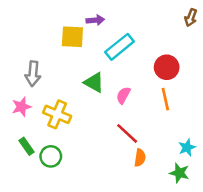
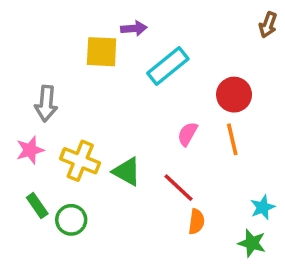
green triangle: (94, 83) -> (127, 172), moved
pink semicircle: (123, 95) -> (187, 134), moved

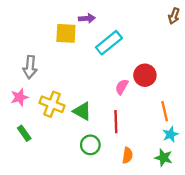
red circle: (234, 95) -> (145, 75), moved
orange line: (232, 139) -> (165, 111), moved
red line: (179, 188) -> (116, 122), turned 45
green circle: (71, 220) -> (90, 145), moved
orange semicircle: (196, 222) -> (128, 155), moved

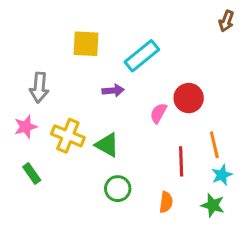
purple arrow: (87, 18) -> (113, 90), moved
red line: (116, 122) -> (181, 161), moved

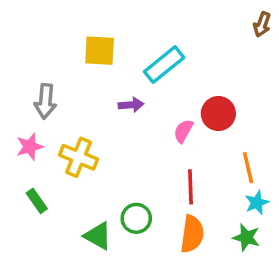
green triangle: (107, 145) -> (98, 236), moved
red line: (181, 161) -> (190, 187), moved
orange semicircle: (166, 202) -> (192, 234), size x1.5

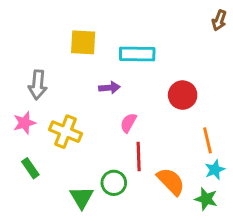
cyan rectangle: (164, 65) -> (137, 54), turned 40
pink semicircle: (183, 131) -> (128, 123), moved
red line: (190, 187) -> (139, 156), moved
orange semicircle: (192, 234) -> (171, 181), moved, turned -52
green triangle: (98, 236) -> (82, 197), turned 30

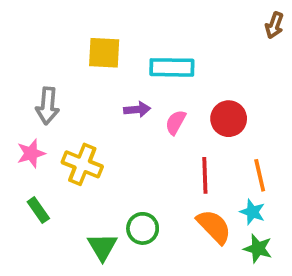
pink semicircle: (128, 123) -> (176, 122), moved
red line: (139, 156) -> (205, 175), moved
cyan star: (215, 170) -> (252, 212), moved, turned -30

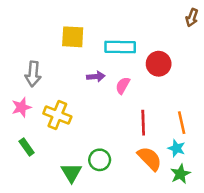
red circle: (229, 119) -> (159, 64), moved
green star: (258, 249) -> (180, 174), turned 30

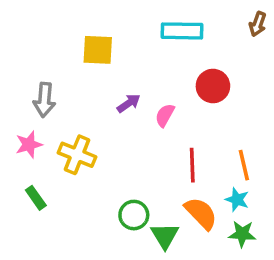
cyan rectangle: (120, 47) -> (182, 31), moved
purple arrow: (96, 77) -> (129, 103), turned -30
green triangle: (71, 173) -> (165, 236), moved
green star: (180, 174) -> (242, 234), turned 30

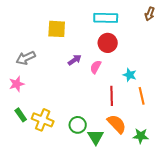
red circle: (213, 86) -> (108, 43), moved
gray arrow: (44, 100) -> (26, 58), turned 60
yellow cross: (77, 155) -> (43, 120), moved
cyan star: (237, 200) -> (130, 75), moved

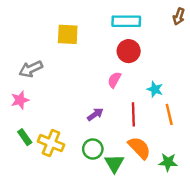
purple arrow: (75, 60) -> (95, 114), moved

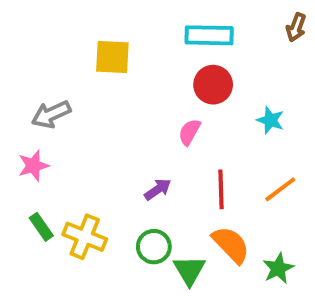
cyan star: (155, 89) -> (270, 120), moved
orange line: (169, 114) -> (280, 189), turned 66
green star: (168, 162) -> (278, 268), turned -30

